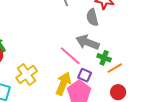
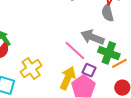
gray semicircle: (92, 17) -> (108, 13), moved
green cross: (104, 58) -> (109, 53), size x1.5

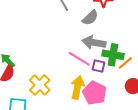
gray semicircle: (108, 13) -> (90, 18), moved, turned -108
purple square: (89, 70) -> (99, 66), moved

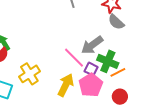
gray semicircle: (90, 18) -> (116, 22), moved, turned 72
gray arrow: (94, 42) -> (92, 45), turned -60
pink pentagon: (95, 93) -> (91, 85), moved

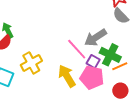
yellow arrow: (66, 85) -> (67, 76), turned -60
pink pentagon: (91, 85) -> (92, 78), turned -30

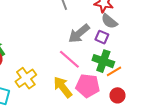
gray arrow: (96, 38) -> (79, 33), moved
purple square: (93, 62) -> (102, 37), moved

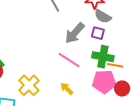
orange line: (114, 71) -> (115, 65), turned 49
pink pentagon: (88, 86) -> (104, 82), moved
yellow arrow: (63, 87) -> (67, 89), size x0.6

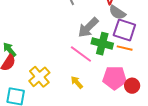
purple square: (98, 33) -> (124, 30), moved, size x1.6
green cross: (103, 57) -> (102, 44), moved
orange line: (115, 65) -> (125, 48), moved

